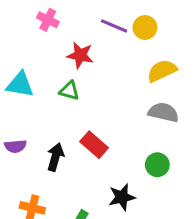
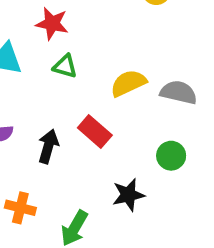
red star: (80, 55) -> (52, 24), moved
yellow semicircle: (162, 71) -> (128, 83), moved

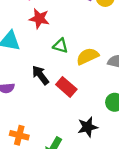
green triangle: (65, 66) -> (60, 46), moved
black arrow: (48, 146) -> (40, 75), moved, turned -54

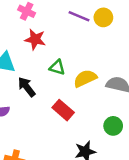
black arrow: (40, 75) -> (27, 87), moved

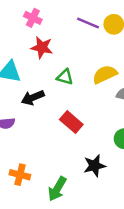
yellow semicircle: (85, 78) -> (105, 74), moved
black arrow: (27, 87) -> (33, 98), turned -75

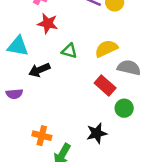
red rectangle: (71, 122) -> (105, 86), moved
orange cross: (20, 175) -> (42, 136), moved

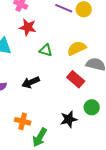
black arrow: (39, 70) -> (31, 82), moved
green circle: (124, 108) -> (92, 107), moved

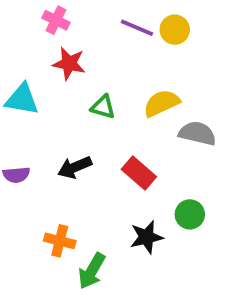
red rectangle: (76, 79) -> (139, 173), moved

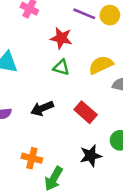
red star: (69, 64) -> (61, 38), moved

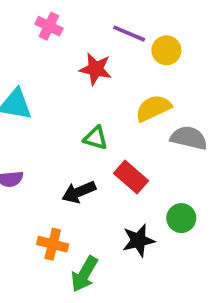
yellow circle: (110, 15) -> (166, 50), moved
green triangle: (61, 67) -> (96, 138), moved
black arrow: (42, 108) -> (79, 192), moved

